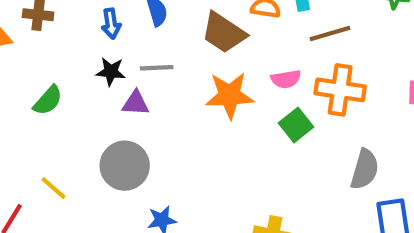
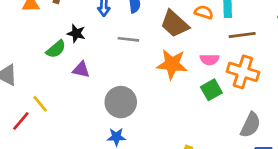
black star: (111, 72) -> (76, 33), moved
purple triangle: (136, 103) -> (81, 70), moved
gray circle: (125, 166) -> (121, 102), moved
yellow line: (54, 188) -> (40, 104), moved

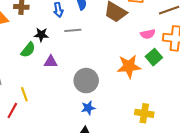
gray line: (128, 39) -> (73, 30), moved
orange star: (172, 64) -> (129, 66), moved
yellow line: (40, 104) -> (24, 94), turned 32

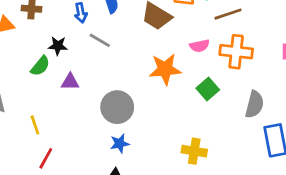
gray line: (73, 30) -> (100, 40), turned 35
green square: (154, 57) -> (208, 89), moved
orange star: (129, 66) -> (165, 69), moved
red line: (12, 111) -> (46, 158), moved

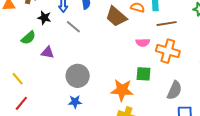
black star: (58, 46) -> (44, 18), moved
orange star: (165, 69) -> (122, 90), moved
green square: (208, 89) -> (143, 74), turned 35
yellow line: (35, 125) -> (18, 79), turned -32

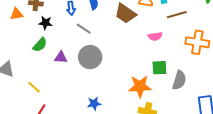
black star: (44, 18) -> (46, 23), moved
orange cross: (168, 51) -> (197, 42), moved
gray circle: (78, 76) -> (90, 57), moved
gray semicircle: (175, 90) -> (179, 80), moved

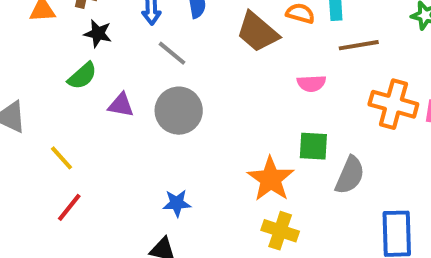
orange star: (140, 86) -> (271, 179), turned 30

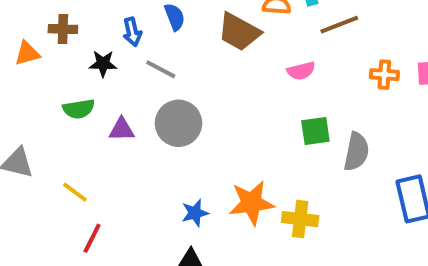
black star: (98, 33) -> (103, 64), moved
green semicircle: (82, 76) -> (79, 109), turned 44
orange cross: (393, 104) -> (384, 75), size x0.6
orange star: (271, 179) -> (252, 203), moved, turned -30

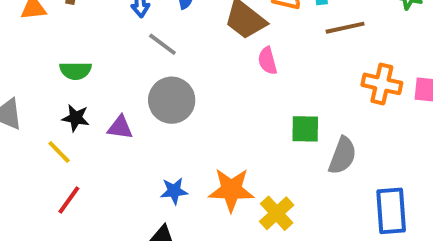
black star: (103, 64) -> (76, 118), moved
pink semicircle: (301, 71) -> (268, 61), moved, turned 80
orange cross: (384, 75) -> (382, 84), size x1.4
purple triangle: (122, 129) -> (120, 127), moved
yellow cross: (300, 219) -> (277, 213), turned 32

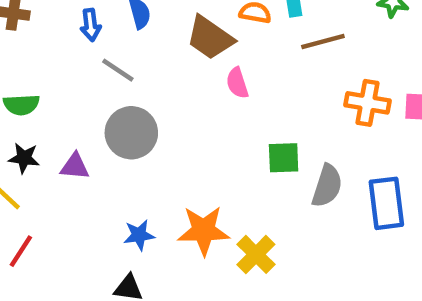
blue rectangle: (391, 211) -> (386, 203), moved

